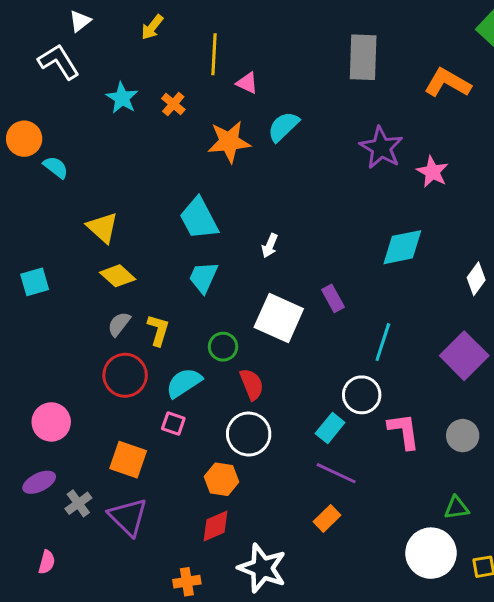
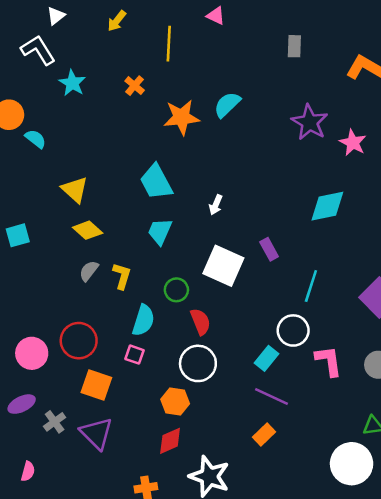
gray rectangle: (363, 57) -> (294, 46), size x0.6
pink triangle: (247, 83) -> (216, 16), moved
cyan star: (122, 98) -> (72, 83), moved
red circle: (125, 375) -> (79, 341), moved
cyan semicircle: (184, 383) -> (143, 320), turned 140

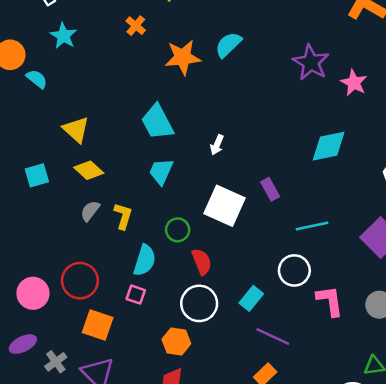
cyan star: (72, 83) -> (63, 36), moved
cyan square: (18, 235) -> (37, 175), moved
cyan line: (311, 286) -> (312, 226), turned 60
cyan rectangle: (266, 358) -> (251, 298), moved

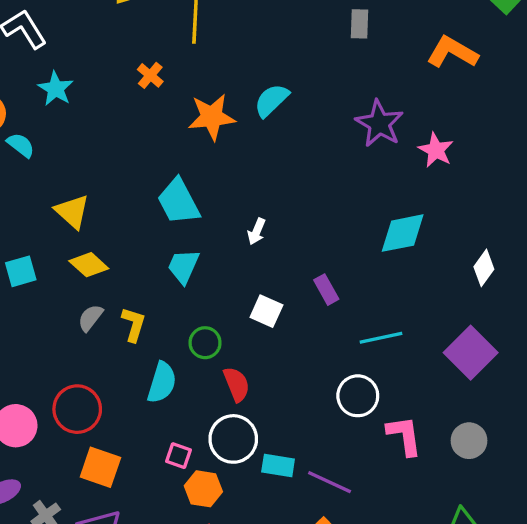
white square: (225, 206) -> (266, 311), size x0.6
pink square: (136, 295) -> (178, 456), moved
cyan rectangle: (251, 298) -> (278, 466), moved, turned 60

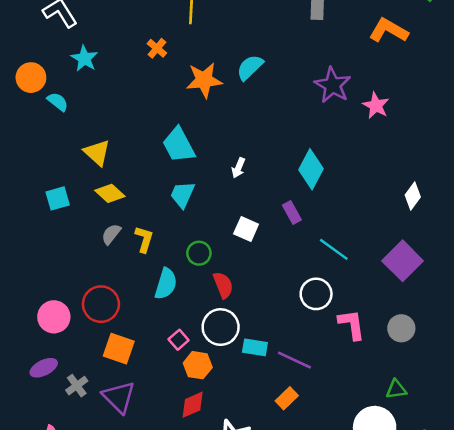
cyan diamond: (403, 233) -> (311, 169), moved, turned -51
cyan line: (381, 338) -> (334, 249), turned 48
pink square: (178, 456) -> (179, 340), turned 30

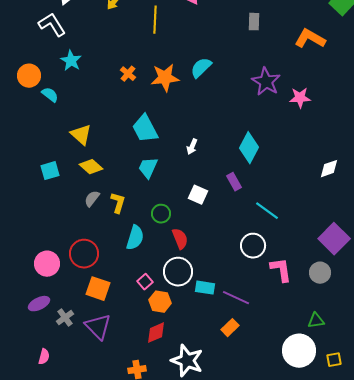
orange cross: (157, 48) -> (128, 74), moved
pink star: (376, 106) -> (300, 98), turned -30
white diamond: (413, 196) -> (329, 169), turned 35
purple square: (403, 261) -> (334, 239), moved

